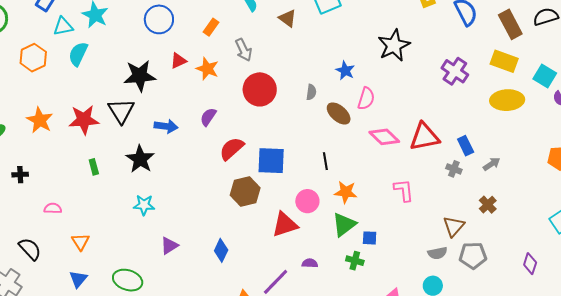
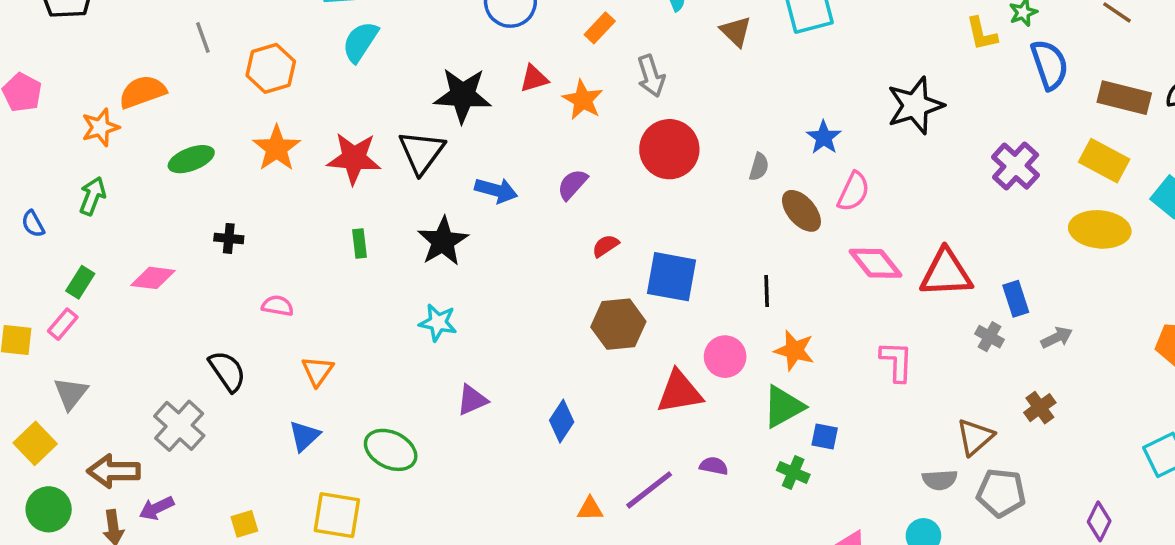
brown rectangle: (510, 24) -> (1124, 98), turned -56
orange hexagon: (33, 58) -> (271, 68), moved
red semicircle: (232, 149) -> (605, 246), size x0.6

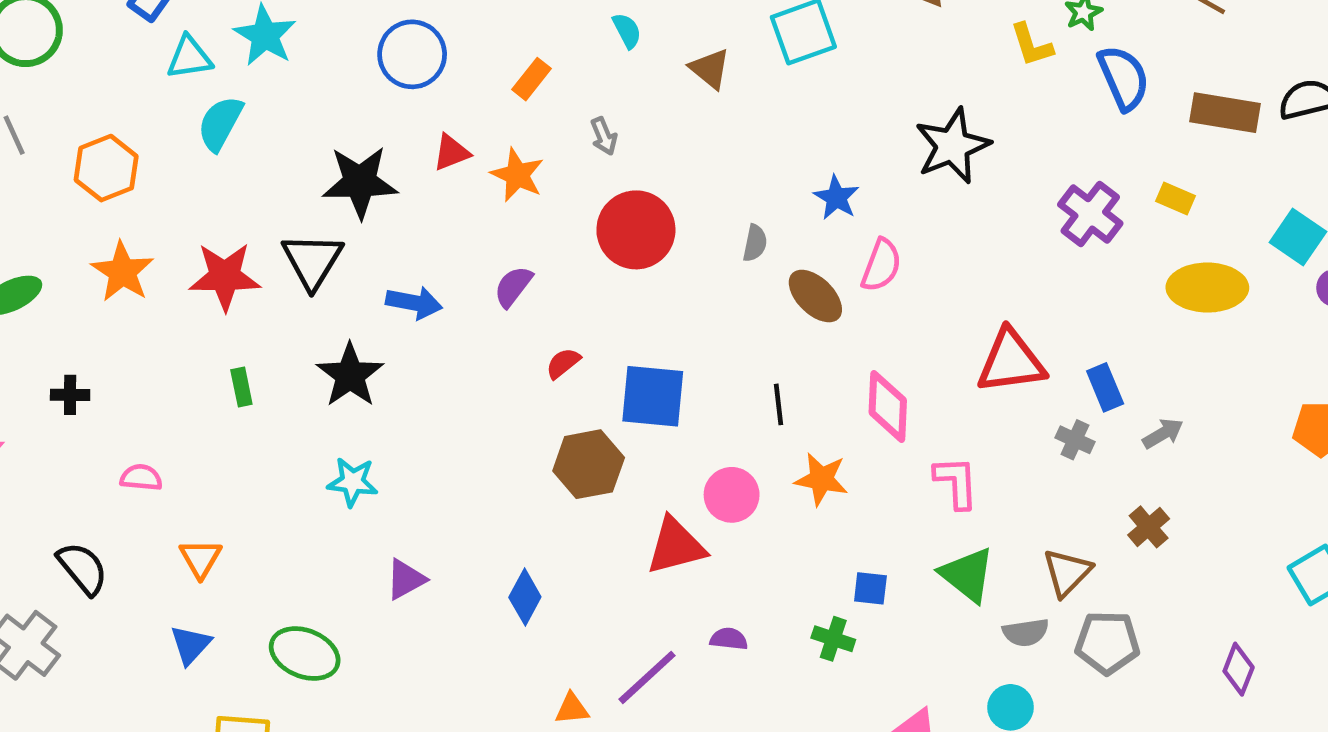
gray arrow: (651, 76) -> (604, 136), size x0.7
yellow rectangle: (1104, 161) -> (1175, 198), moved, size x0.6
pink diamond: (876, 263) -> (888, 406), moved, turned 46
green triangle: (783, 407) -> (967, 575), moved, turned -48

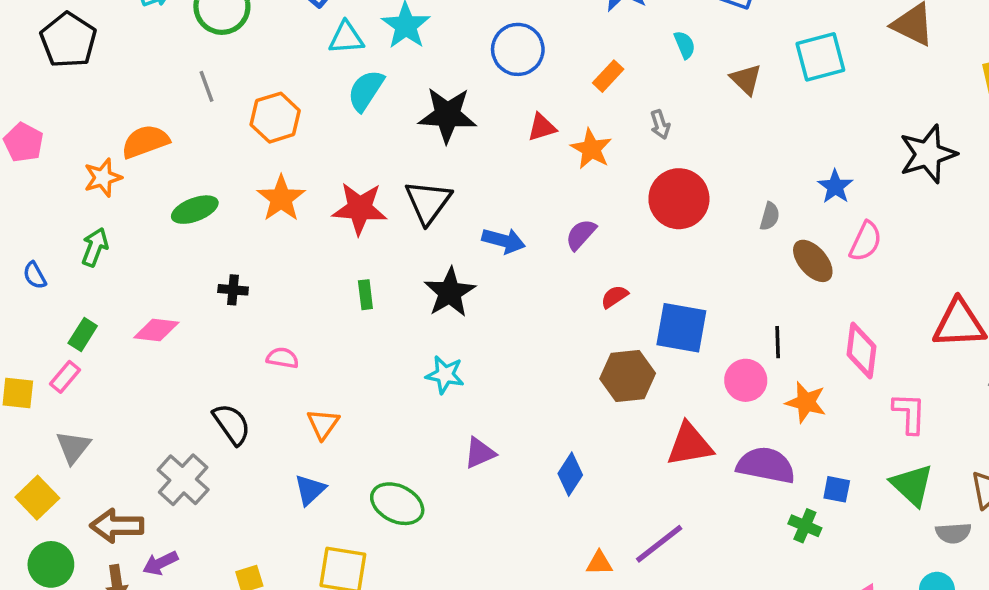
black star: (360, 182) -> (447, 115), moved
pink circle: (732, 495) -> (746, 380), moved
purple semicircle: (729, 639) -> (766, 465), moved, size x2.0

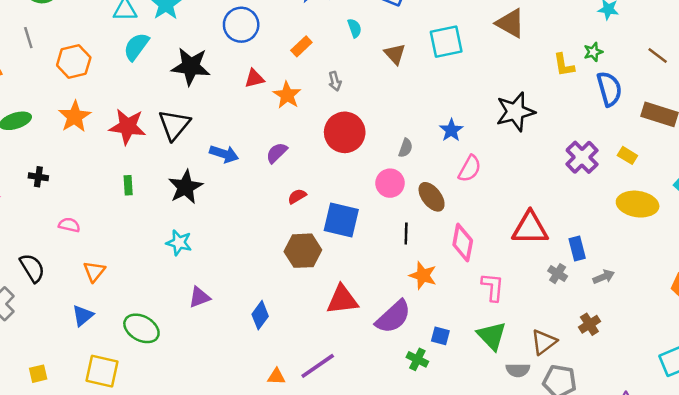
brown ellipse: (813, 261) -> (432, 197), moved
pink circle: (746, 380) -> (390, 183), moved
purple semicircle: (766, 465) -> (393, 317), turned 123

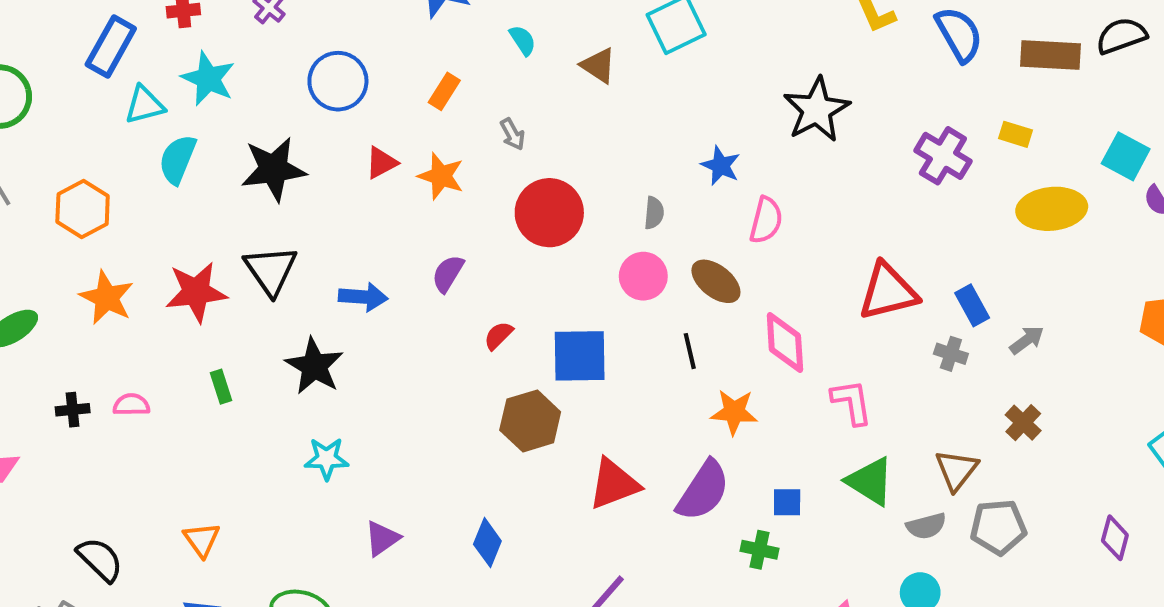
pink semicircle: (69, 225) -> (131, 405), moved

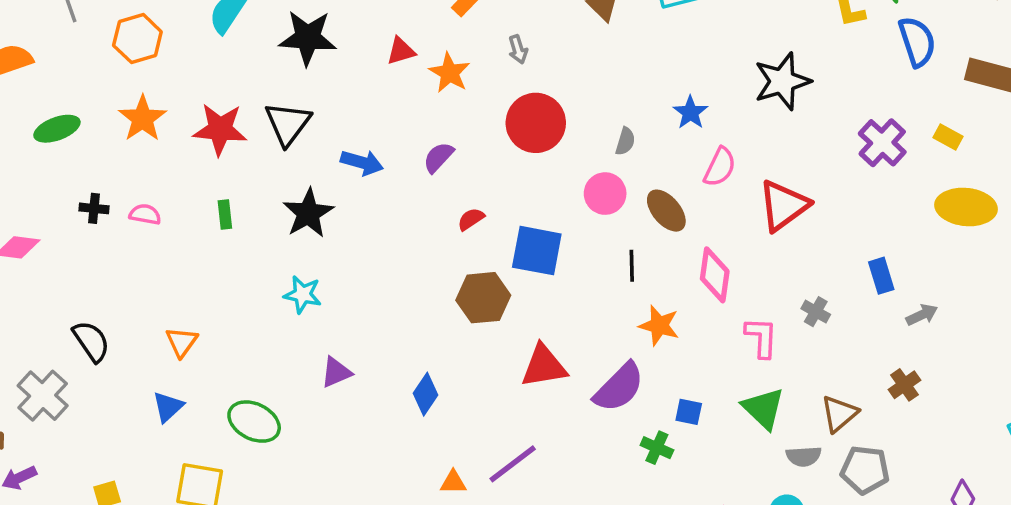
red triangle: (888, 292) -> (784, 205), moved, turned -34
gray cross: (951, 354) -> (816, 312), moved

